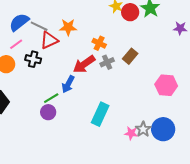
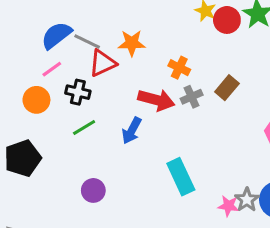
red arrow: (84, 64) -> (156, 100), turned -130
green line: (51, 98) -> (84, 128), moved
purple circle: (48, 112) -> (93, 190), moved
cyan rectangle: (100, 114) -> (181, 177), turned -50

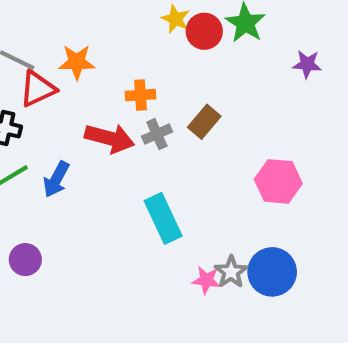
orange cross: (179, 68) -> (140, 95), turned -30
blue arrow: (132, 131) -> (56, 179), moved
cyan rectangle: (181, 177) -> (163, 218), moved

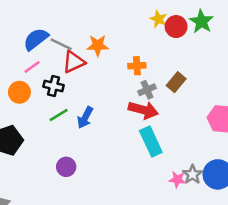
red arrow: (110, 138) -> (143, 110), moved

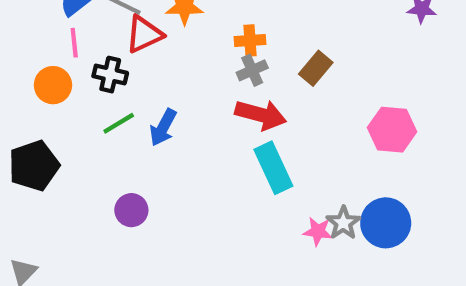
pink line: (32, 67) -> (74, 43), turned -60
gray cross: (147, 90) -> (252, 70), moved

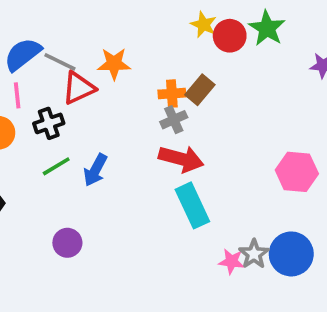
brown rectangle: (316, 68) -> (200, 90), moved
black cross: (110, 75) -> (49, 123), turned -32

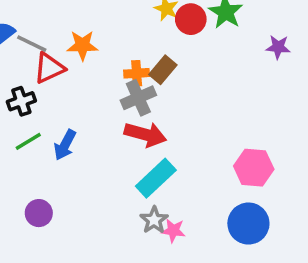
gray cross: (174, 120) -> (138, 98), size x1.4
pink hexagon: (297, 172) -> (254, 168), moved
cyan rectangle: (192, 205) -> (156, 178), turned 72
gray star: (254, 254) -> (154, 220), moved
pink star: (232, 261) -> (173, 231), moved

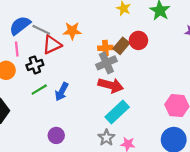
red circle: (191, 19) -> (138, 40), moved
purple circle: (39, 213) -> (56, 135), moved
gray star: (154, 220) -> (106, 138), moved

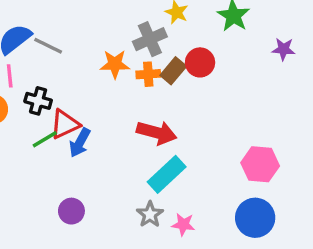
orange star: (72, 31) -> (115, 64), moved
red triangle: (52, 45) -> (65, 124), moved
gray cross: (106, 63) -> (150, 39), moved
black cross: (35, 65) -> (38, 101), turned 35

